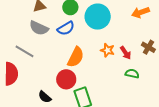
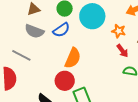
orange star: (107, 50) -> (119, 31), moved

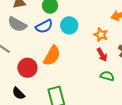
cyan circle: (92, 16) -> (69, 25), moved, size x0.7
red circle: (65, 81) -> (27, 68), moved

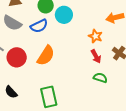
cyan circle: (69, 25) -> (64, 15), moved
red circle: (27, 68) -> (17, 57), moved

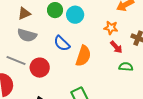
blue semicircle: (39, 26) -> (62, 43), moved, turned 84
orange semicircle: (46, 56) -> (83, 56), moved

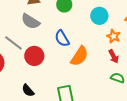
cyan circle: (75, 15) -> (99, 16), moved

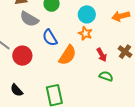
gray semicircle: (31, 21) -> (29, 19), moved
orange star: (113, 36) -> (85, 33), moved

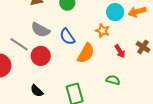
cyan circle: (87, 14) -> (115, 12), moved
gray semicircle: (29, 19) -> (40, 30), moved
green semicircle: (106, 76) -> (113, 80), moved

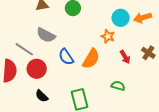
blue semicircle: (67, 37) -> (66, 57), moved
red circle: (41, 56) -> (37, 69), moved

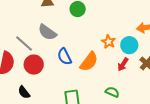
cyan circle: (121, 18) -> (129, 45), moved
red arrow: (125, 57) -> (123, 64), turned 56
black semicircle: (42, 96) -> (24, 92), moved

